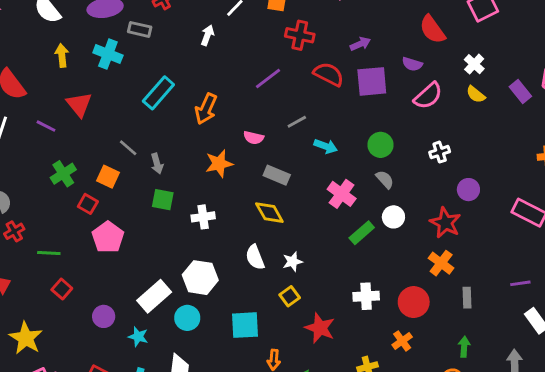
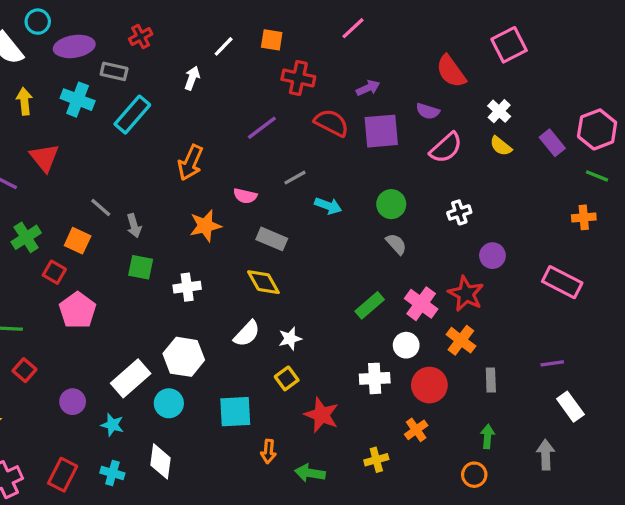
cyan rectangle: (158, 93) -> (132, 115), moved
pink cross: (342, 194) -> (421, 304), moved
white circle: (393, 217) -> (406, 345), moved
white semicircle: (255, 257) -> (247, 334), turned -115

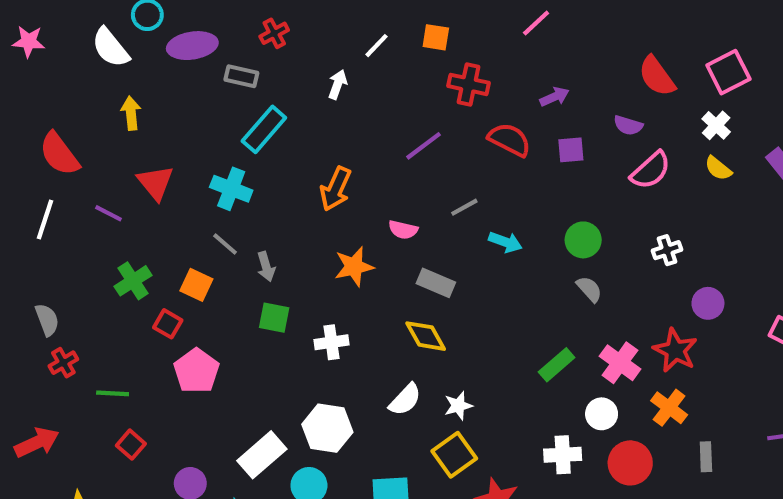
pink square: (509, 45) -> (728, 72), moved
cyan cross: (78, 100) -> (231, 189), moved
purple square: (381, 131) -> (571, 150), size x0.6
yellow square: (287, 378) -> (454, 455), size x1.5

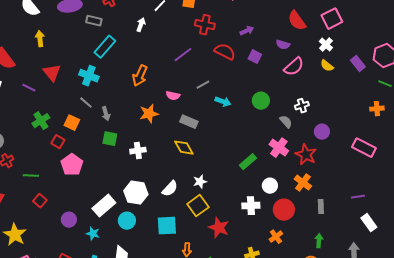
purple square: (571, 150) -> (255, 57), turned 32
gray semicircle: (589, 289) -> (286, 122), moved
pink cross: (620, 363) -> (279, 148), moved
white semicircle: (405, 400) -> (170, 189), moved

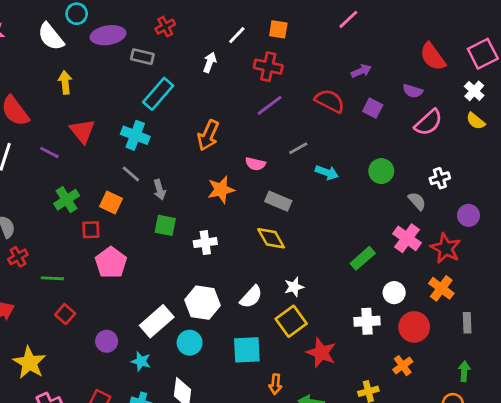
red cross: (205, 25) -> (268, 67), moved
red square: (58, 142) -> (91, 230), turned -32

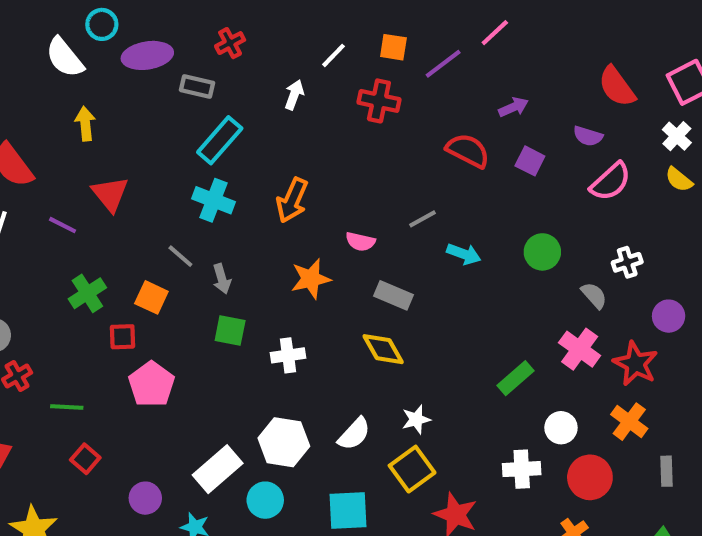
purple line: (270, 105) -> (443, 64), moved
cyan cross: (135, 135) -> (214, 200), moved

